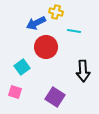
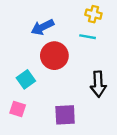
yellow cross: (56, 12) -> (93, 14), moved
purple square: (55, 97) -> (65, 115), turned -36

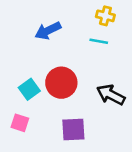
red circle: (54, 56) -> (61, 83), moved
black arrow: (98, 84) -> (111, 95), turned 120

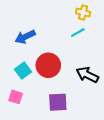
blue arrow: (48, 31) -> (25, 37), moved
cyan line: (99, 41) -> (78, 33), turned -40

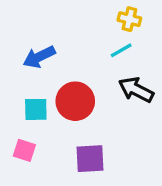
cyan square: (23, 71) -> (36, 109), turned 35
black arrow: (87, 75) -> (136, 90), moved

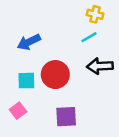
black arrow: (136, 90) -> (100, 66), turned -30
pink square: (24, 150) -> (18, 111), turned 35

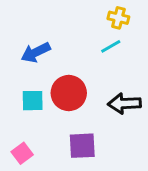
black arrow: (100, 66) -> (124, 104), moved
pink square: (18, 111) -> (22, 153), moved

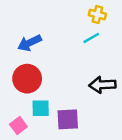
red circle: (69, 93) -> (27, 79), moved
cyan square: (33, 101) -> (41, 108), moved

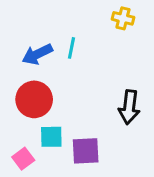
cyan line: (91, 38) -> (72, 48), moved, turned -49
black arrow: (102, 85) -> (129, 107), turned -80

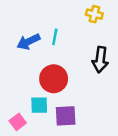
red circle: (34, 99) -> (54, 79), moved
black arrow: (129, 107) -> (100, 60), moved

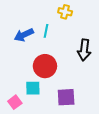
yellow cross: (94, 14) -> (65, 12), moved
purple square: (66, 116) -> (66, 97), moved

